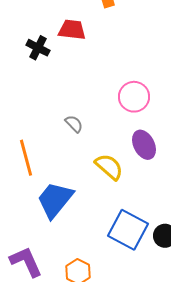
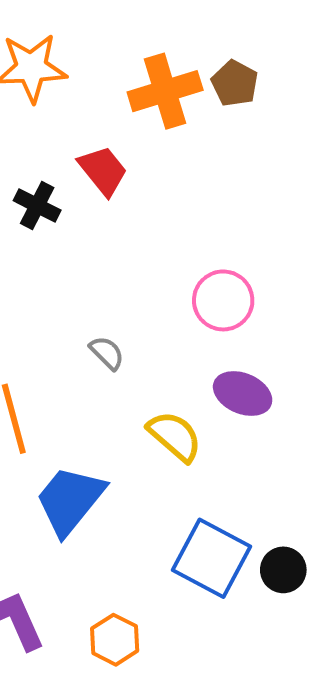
red trapezoid: (72, 30) -> (103, 171), turned 44
purple ellipse: (144, 145) -> (243, 394), turned -40

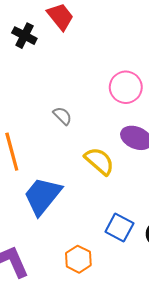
blue square: (212, 558) -> (119, 228), size x0.7
orange hexagon: (115, 640) -> (78, 259), moved

